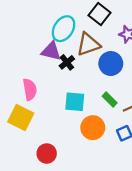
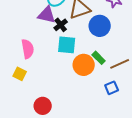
cyan square: (75, 102) -> (67, 45), moved
yellow square: (21, 118) -> (20, 74), size x0.6
orange circle: (93, 128) -> (84, 65), moved

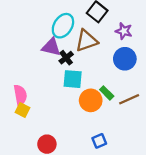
blue circle: (100, 26) -> (125, 59), moved
pink semicircle: (28, 49) -> (20, 95), moved
blue square: (112, 88) -> (99, 141), moved

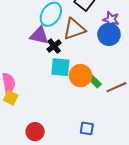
blue circle: (125, 59) -> (109, 34), moved
orange circle: (91, 100) -> (80, 76), moved
blue square: (99, 141) -> (87, 128), turned 32

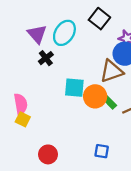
brown triangle: (74, 29) -> (112, 71), moved
purple triangle: (39, 35) -> (37, 34), moved, turned 36
black cross: (54, 46) -> (46, 58), moved

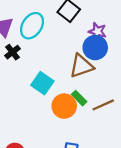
cyan square: (74, 88) -> (42, 83), turned 30
orange circle: (95, 96) -> (64, 106), moved

